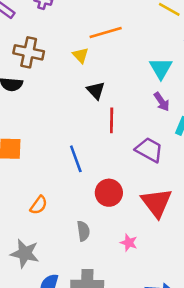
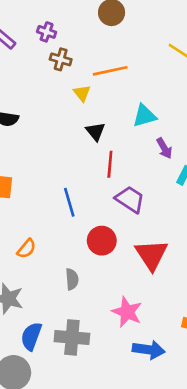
brown cross: (29, 52) -> (61, 59), moved, size x0.7
cyan triangle: (161, 68) -> (144, 116), moved, turned 40
purple trapezoid: (149, 150) -> (130, 199), moved
pink star: (129, 243) -> (127, 312), moved, size x1.6

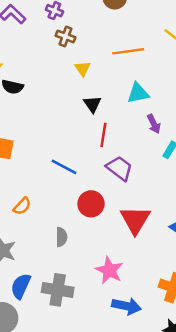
orange line: (110, 71) -> (128, 51), moved
blue line: (69, 202) -> (64, 167), turned -50

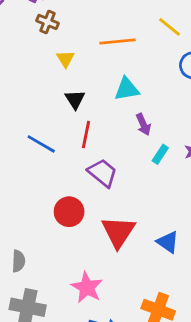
blue line: (64, 167) -> (41, 144), moved
gray semicircle: (61, 237) -> (18, 261), moved

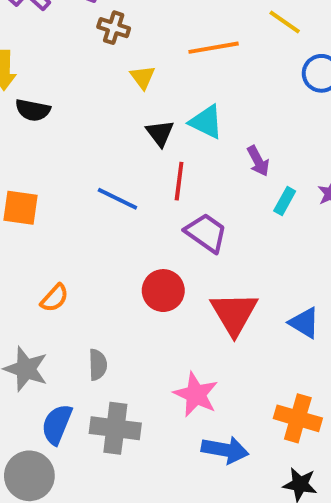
cyan triangle: (127, 89) -> (206, 122), moved, turned 40

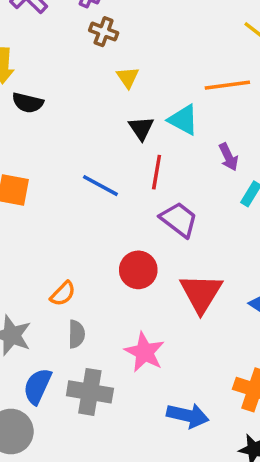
orange line: (214, 48) -> (227, 85), moved
orange semicircle: (55, 298) -> (63, 294), moved
pink star: (196, 394) -> (145, 352), moved

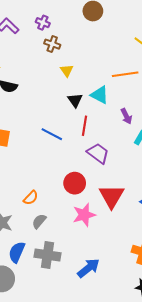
gray semicircle: (76, 334) -> (39, 221), turned -140
pink star: (145, 352) -> (84, 215), moved, turned 30
blue arrow: (188, 416) -> (89, 268), moved, turned -50

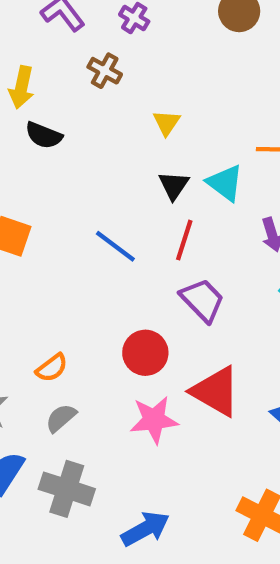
brown cross: (52, 44) -> (105, 71), moved
red triangle: (112, 196) -> (216, 391), turned -40

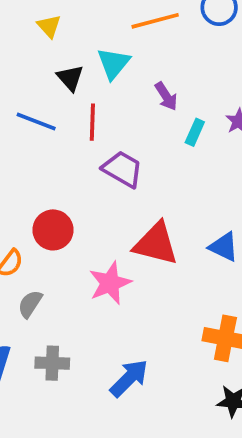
cyan triangle: (225, 183) -> (113, 63), turned 48
blue line: (115, 246) -> (36, 121), moved
red circle: (145, 353) -> (53, 230), moved
gray cross: (67, 489) -> (52, 363), size x0.7

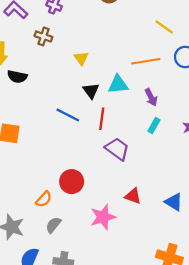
cyan triangle: (113, 63) -> (118, 84), turned 40
purple arrow: (166, 96) -> (151, 97), moved
cyan rectangle: (195, 132) -> (154, 125), moved
red triangle: (156, 244) -> (133, 196), size x0.6

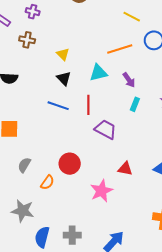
black triangle: (91, 91) -> (64, 78), moved
gray semicircle: (53, 225) -> (24, 165), moved

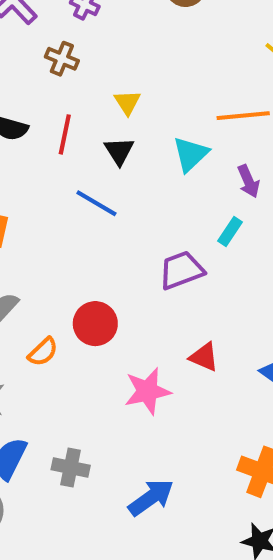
cyan triangle: (98, 73) -> (190, 154), turned -42
cyan rectangle: (135, 104) -> (230, 231), moved
red line: (88, 105) -> (65, 134), moved
purple trapezoid: (106, 129) -> (181, 270), turned -60

